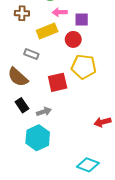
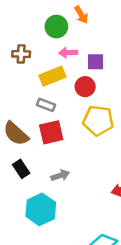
gray rectangle: (31, 54) -> (46, 105), moved
red square: (58, 82) -> (51, 132), moved
gray arrow: (44, 112) -> (60, 175), moved

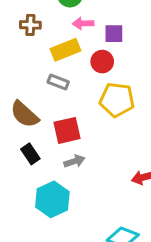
red square: (51, 132) -> (67, 130), moved

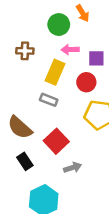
yellow rectangle: (66, 50) -> (55, 72), turned -45
red square: (67, 130) -> (56, 141), turned -30
gray arrow: (74, 161) -> (73, 168), moved

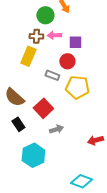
brown cross: (25, 51) -> (36, 36), moved
yellow rectangle: (55, 72) -> (28, 56), moved
gray rectangle: (49, 100) -> (52, 75), moved

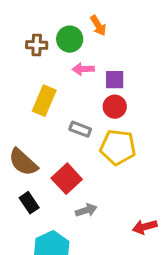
brown cross: (36, 36) -> (37, 45), moved
red circle: (67, 61) -> (115, 107), moved

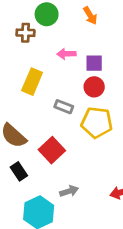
orange arrow: (98, 26) -> (90, 16), moved
green circle: (70, 39) -> (47, 14), moved
gray arrow: (86, 210) -> (69, 191), moved

